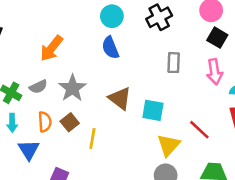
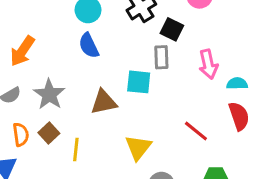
black square: (217, 38) -> (172, 29), moved
brown triangle: (120, 98) -> (104, 102), turned -45
cyan square: (153, 110) -> (139, 82), moved
yellow triangle: (169, 145) -> (138, 147), moved

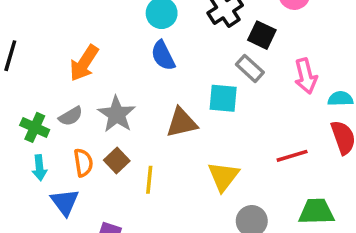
gray rectangle: (161, 57) -> (250, 68), turned -45
red line: (196, 131) -> (292, 156), turned -55

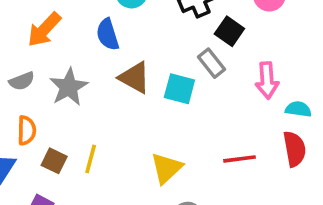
blue semicircle: (163, 56) -> (108, 34), moved
brown triangle: (182, 123) -> (135, 78), moved, turned 32
brown square: (117, 160) -> (54, 161), moved, turned -30

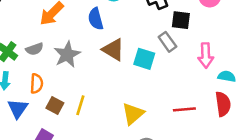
black square: (229, 31) -> (181, 20), turned -30

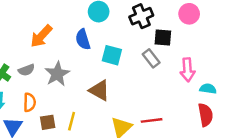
brown triangle: (113, 50) -> (99, 90), moved
cyan square: (144, 59) -> (112, 55), moved
brown square: (55, 106) -> (48, 122), turned -35
red line: (184, 109) -> (152, 120), moved

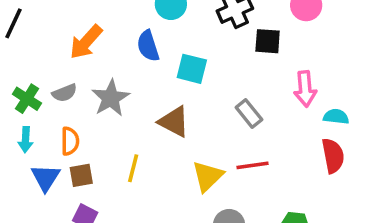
gray rectangle: (151, 58) -> (249, 114), moved
brown square: (48, 122) -> (81, 175), moved

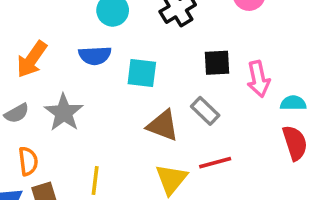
black square: (268, 41) -> (217, 63), moved
blue semicircle: (148, 46) -> (95, 55), turned -68
brown triangle: (174, 122) -> (163, 126), moved

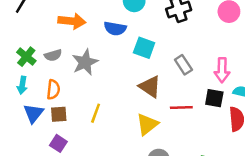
orange arrow: (32, 59) -> (72, 21), turned -132
black square: (217, 63) -> (214, 98), moved
gray rectangle: (205, 111) -> (183, 65), moved
red line: (215, 163) -> (181, 107), moved

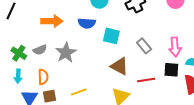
yellow line: (96, 113) -> (79, 92), turned 56

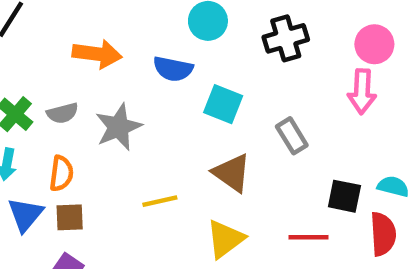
pink arrow: (175, 47) -> (362, 92), moved
red line: (146, 80) -> (308, 237), moved
yellow line: (79, 92) -> (160, 201), moved

